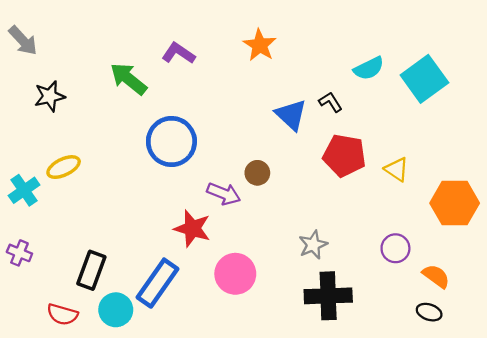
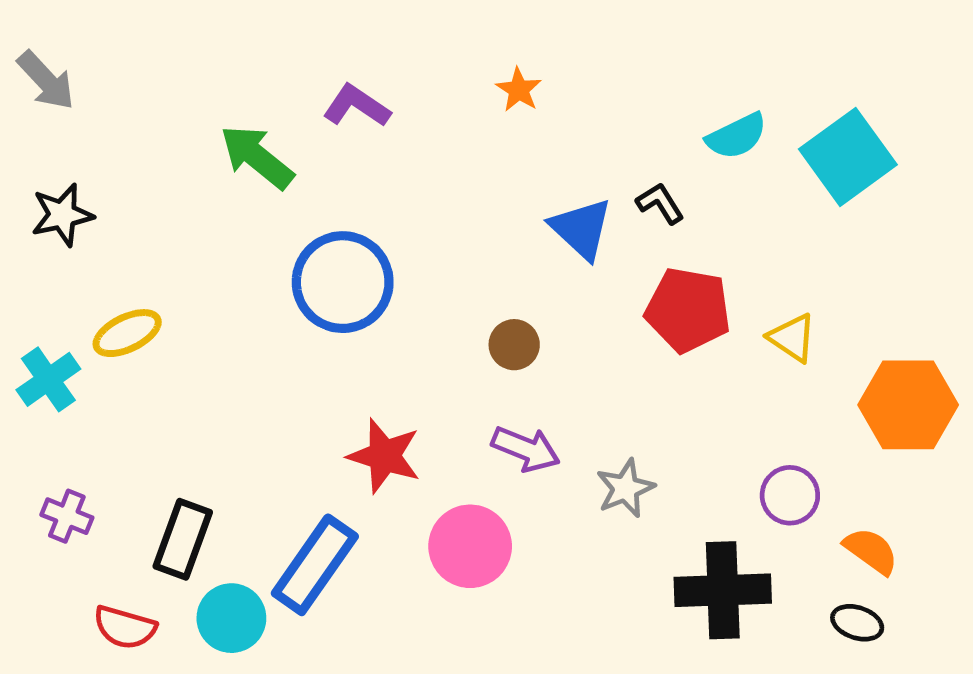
orange star: (260, 45) -> (519, 90), size x0.7
black star: (50, 96) -> (62, 215), moved
purple arrow: (224, 194) -> (526, 449), moved
purple cross: (19, 253) -> (67, 516), moved
black cross: (328, 296) -> (723, 590), moved

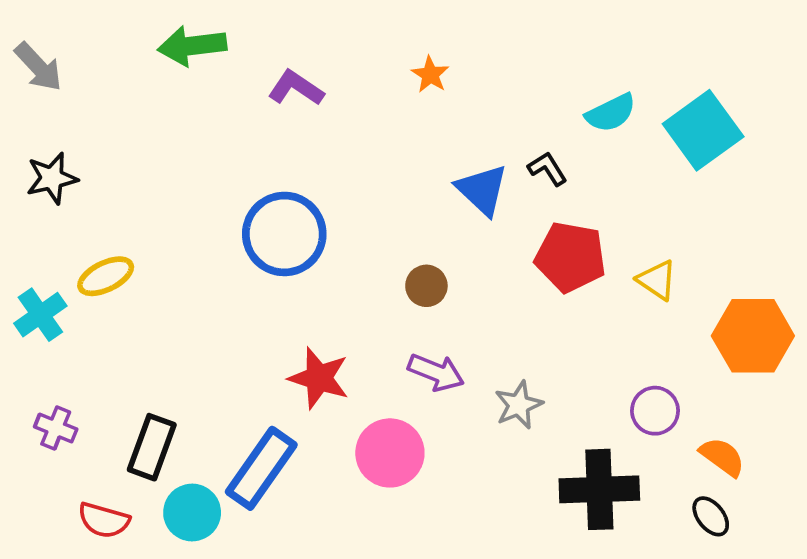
green arrow: (257, 157) -> (192, 46), moved, turned -46
black ellipse: (857, 623) -> (711, 516), turned 33

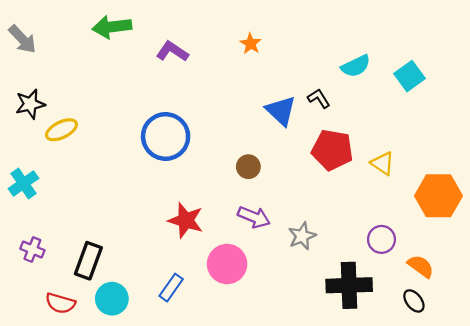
cyan square: (703, 130) -> (409, 76), size x0.7
yellow ellipse: (106, 276) -> (62, 130), moved
blue rectangle: (261, 468) -> (171, 288), moved, size x0.6

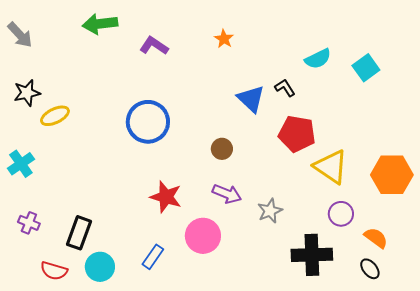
yellow triangle: (383, 163) -> (331, 167), moved, size x1.6

